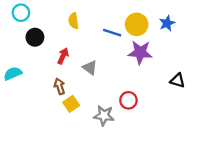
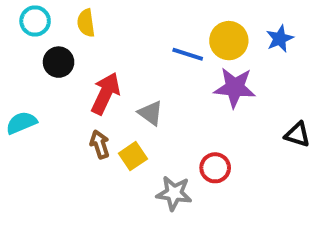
yellow semicircle: (74, 21) -> (86, 23), moved
red arrow: (63, 56) -> (106, 93), size x1.5
yellow square: (71, 104) -> (133, 156), moved

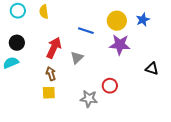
blue line: (188, 54) -> (86, 31), moved
black circle: (59, 62) -> (17, 43), moved
gray triangle: (151, 113) -> (77, 58), turned 40
yellow square: (133, 156) -> (49, 93), moved, turned 32

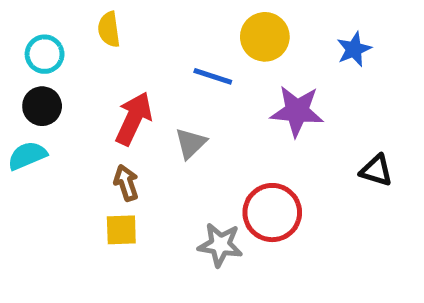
cyan circle: (18, 11) -> (45, 54), moved
yellow circle: (117, 21) -> (265, 37), moved
red circle: (110, 86) -> (272, 213), size x1.5

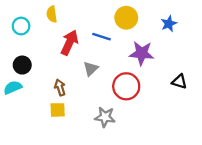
black circle: (42, 106) -> (22, 65), moved
red arrow: (134, 119) -> (69, 43), moved
cyan semicircle: (27, 156) -> (13, 87), moved
red circle: (272, 213) -> (126, 86), moved

